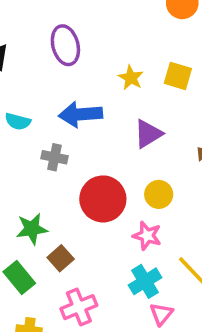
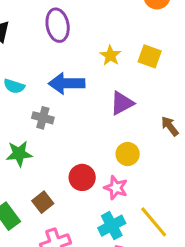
red circle: (103, 199) -> (82, 177), moved, size x0.7
green star: (32, 229) -> (19, 154), moved

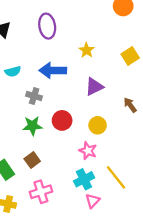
yellow square: (150, 56) -> (130, 56), moved, turned 36
cyan semicircle: (14, 86) -> (13, 71), turned -35
green star: (19, 154) -> (32, 126), moved
red circle: (82, 177) -> (62, 120), moved

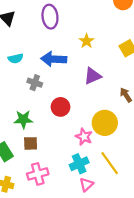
yellow circle: (98, 125) -> (105, 123), moved, size x1.5
green star: (32, 126) -> (23, 119), moved
brown square: (32, 160) -> (31, 143), turned 32

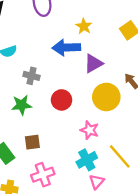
blue arrow: (54, 59) -> (66, 48), moved
green star: (23, 119) -> (22, 105), moved
yellow circle: (105, 123) -> (106, 97), moved

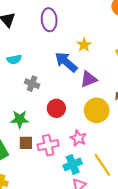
blue arrow: (66, 48) -> (66, 62), turned 35
green star: (22, 105) -> (20, 119), moved
pink cross: (43, 175) -> (48, 145), moved

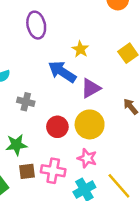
yellow circle: (97, 110) -> (90, 124), moved
pink cross: (48, 145) -> (53, 171), turned 30

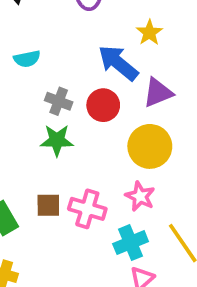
red circle: (57, 127) -> (103, 105), moved
green star: (16, 145) -> (57, 140), moved

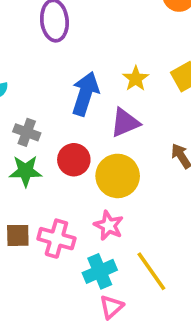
yellow star: (149, 33) -> (136, 79), moved
blue arrow: (118, 63) -> (85, 94), turned 69
red circle: (103, 105) -> (74, 160), moved

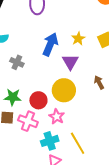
purple triangle: (125, 123) -> (70, 62), turned -42
red circle: (74, 160) -> (38, 100), moved
green star: (25, 171) -> (13, 97), moved

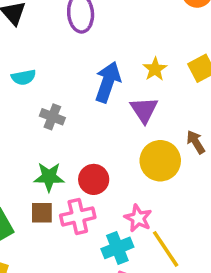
yellow circle: (64, 90) -> (160, 161), moved
pink star: (57, 117) -> (138, 218), moved
pink cross: (28, 121) -> (78, 216), turned -30

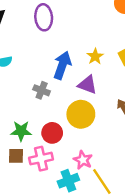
purple triangle: (144, 110) -> (87, 85), turned -36
gray cross: (52, 117) -> (42, 90), moved
yellow circle: (160, 161) -> (81, 114), moved

